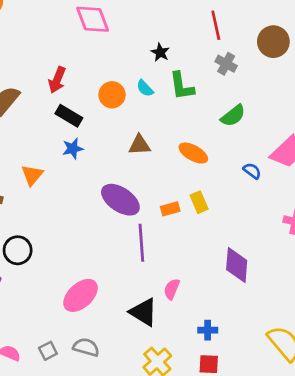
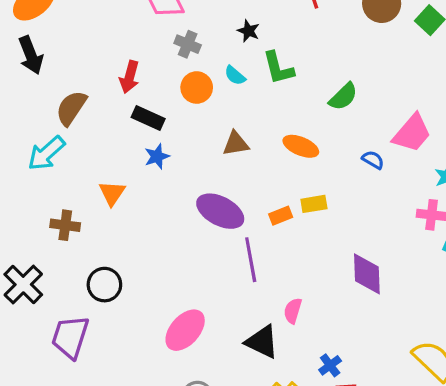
gray cross: (226, 64) -> (188, 44), moved
yellow rectangle: (199, 202) -> (314, 204), turned -70
blue cross: (208, 330) -> (330, 365), moved, turned -30

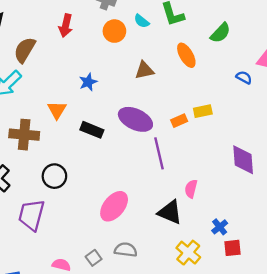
black rectangle: (148, 118) -> (92, 130), moved
orange ellipse: (301, 146) -> (186, 55), moved, turned 40
brown cross: (65, 225) -> (24, 135), size x1.4

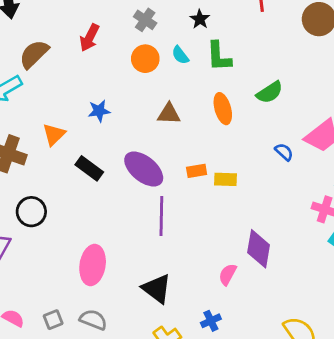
orange rectangle: (179, 121) -> (197, 171), moved
pink semicircle: (191, 189) -> (228, 274), moved
pink ellipse: (114, 206) -> (93, 265), turned -44

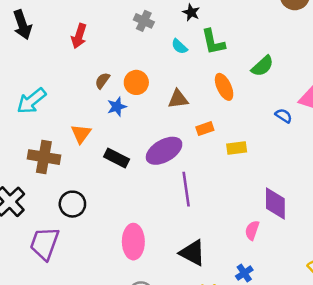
red arrow: (89, 38) -> (79, 36), moved
brown semicircle: (34, 54) -> (102, 81), moved, size x0.6
orange circle: (145, 59) -> (136, 82), moved
purple ellipse: (144, 169) -> (164, 151), turned -60
orange rectangle: (197, 171) -> (205, 129), moved

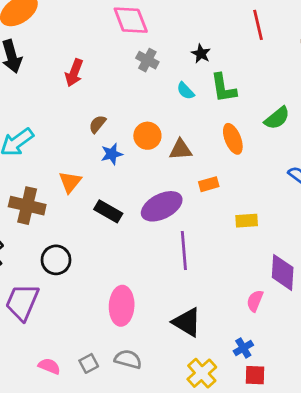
orange circle: (136, 82) -> (147, 136), moved
yellow rectangle: (237, 148) -> (247, 221), moved

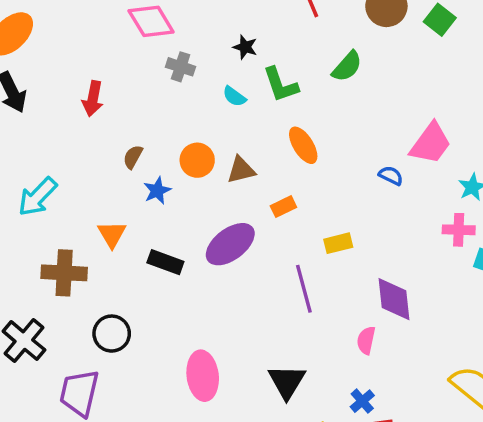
green semicircle: (277, 118) -> (347, 66), moved
purple line: (184, 251) -> (304, 289), moved
black triangle: (187, 322) -> (287, 382), turned 40

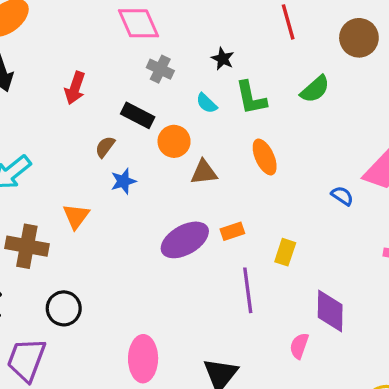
orange circle: (197, 160) -> (174, 141), moved
orange rectangle: (283, 207) -> (232, 231), moved
yellow rectangle: (338, 243) -> (285, 252), turned -65
black rectangle: (165, 262) -> (138, 115), moved

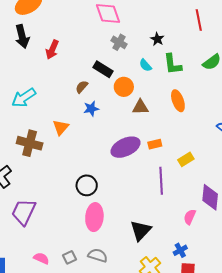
red arrow: (75, 88) -> (52, 50), moved
yellow rectangle: (285, 252) -> (186, 159), turned 35
black circle: (64, 308) -> (87, 185), moved

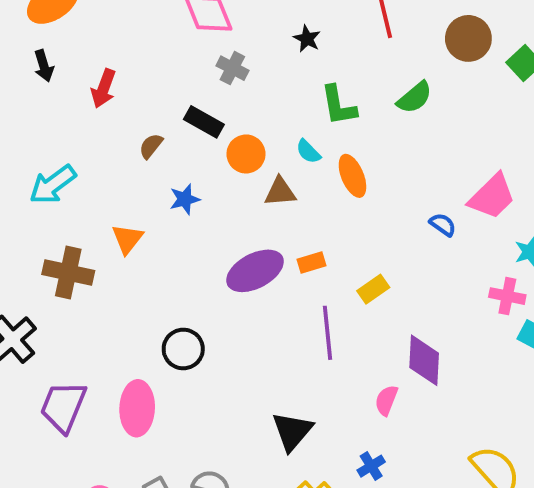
black arrow: (22, 36) -> (44, 66), size x0.7
black star: (157, 39) -> (307, 39), moved
cyan semicircle: (145, 65) -> (308, 151), moved
brown semicircle: (82, 87) -> (151, 146), moved
pink ellipse: (94, 217) -> (137, 408), moved

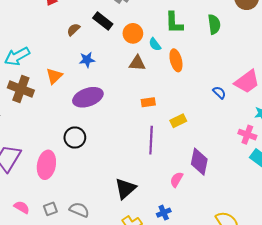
green semicircle: (415, 98) -> (214, 24), turned -66
orange circle: (246, 154) -> (133, 33), moved
cyan arrow: (53, 185) -> (17, 56), moved
purple ellipse: (255, 271) -> (88, 97), moved

